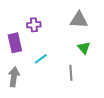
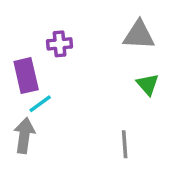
cyan line: (41, 59) -> (40, 104), moved
gray line: (71, 73) -> (125, 144), moved

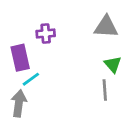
gray line: (125, 144) -> (105, 90), moved

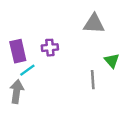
purple cross: (46, 33) -> (50, 48), moved
green triangle: (113, 64) -> (112, 61), moved

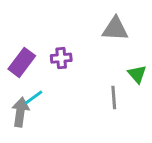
purple rectangle: (18, 51) -> (22, 62), turned 50
cyan line: (27, 70) -> (33, 97), moved

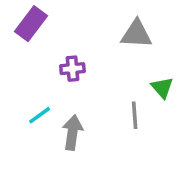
purple rectangle: (22, 62) -> (31, 24), moved
gray arrow: (20, 112) -> (72, 133), moved

